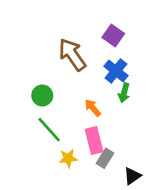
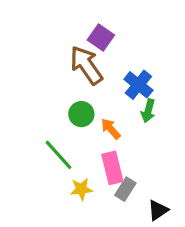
purple square: (113, 35) -> (101, 37), moved
green circle: (42, 95) -> (81, 114), moved

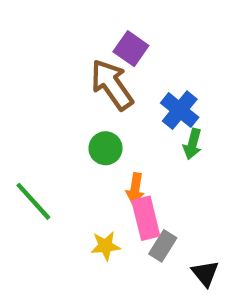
orange arrow: (111, 129) -> (135, 189), moved, turned -130
green line: (59, 155) -> (33, 201), moved
black triangle: (158, 210) -> (205, 273), turned -35

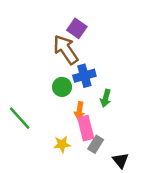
blue cross: (180, 110) -> (84, 76), moved, turned 35
green arrow: (192, 144) -> (106, 98), moved

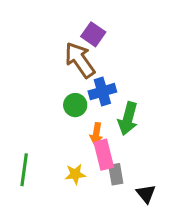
green arrow: (106, 98) -> (128, 119), size x1.5
green line: (20, 118) -> (24, 170), moved, turned 50
gray rectangle: (96, 144) -> (116, 174), turned -42

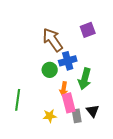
purple square: (93, 34) -> (88, 30), moved, turned 35
green line: (24, 170) -> (18, 100), moved
black triangle: (146, 194) -> (93, 111), moved

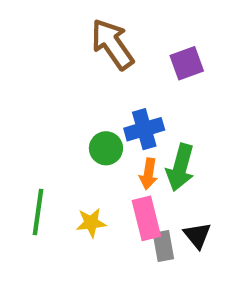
brown arrow: (53, 40) -> (112, 44), moved
orange arrow: (64, 89) -> (148, 174), moved
yellow star: (50, 116) -> (91, 223), moved

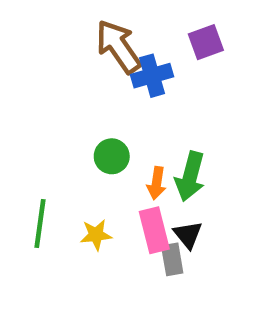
purple square: (187, 63) -> (206, 42), moved
blue cross: (144, 129) -> (152, 76), moved
black triangle: (197, 235) -> (188, 235), moved

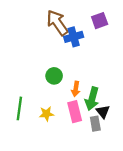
green arrow: (190, 176) -> (92, 99), moved
black triangle: (188, 235) -> (103, 112), moved
gray rectangle: (172, 259) -> (95, 124), moved

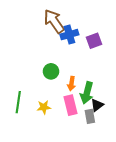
purple square: (100, 21) -> (94, 41), moved
black triangle: (103, 112) -> (97, 105), turned 32

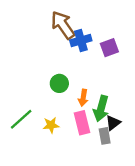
green line: (18, 102) -> (21, 119), turned 40

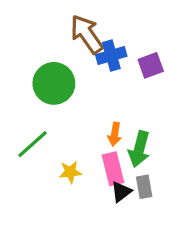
green circle: (59, 83) -> (54, 83), moved, size x1.6
green line: (21, 119) -> (33, 144), moved
black triangle: (113, 123) -> (121, 192), moved

